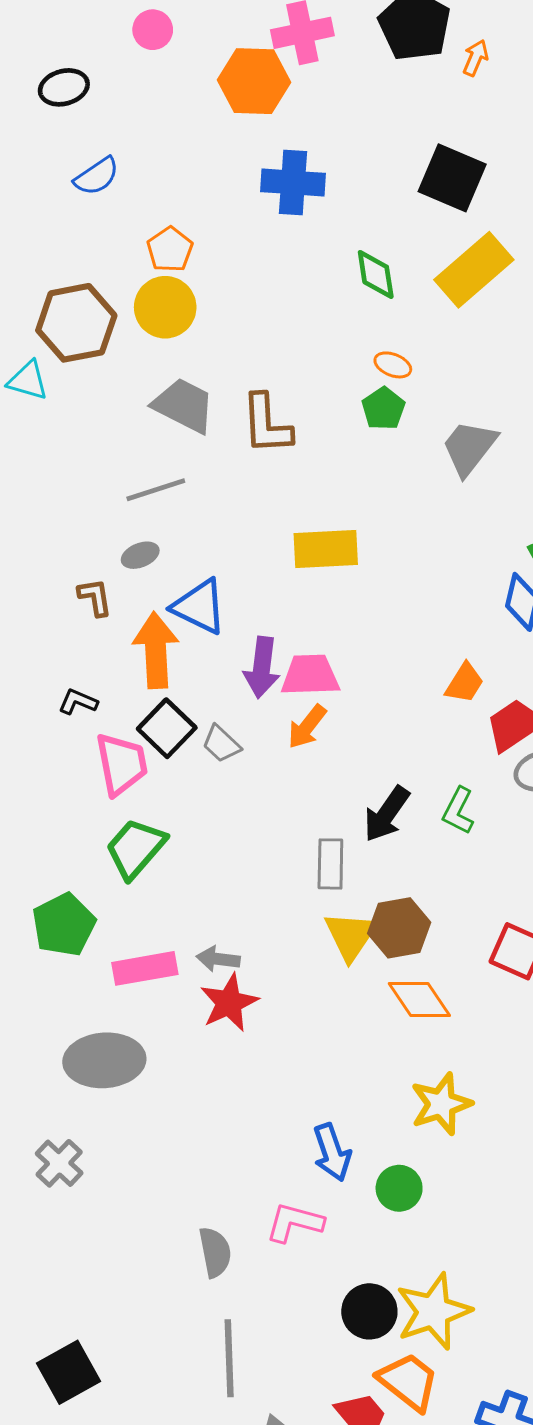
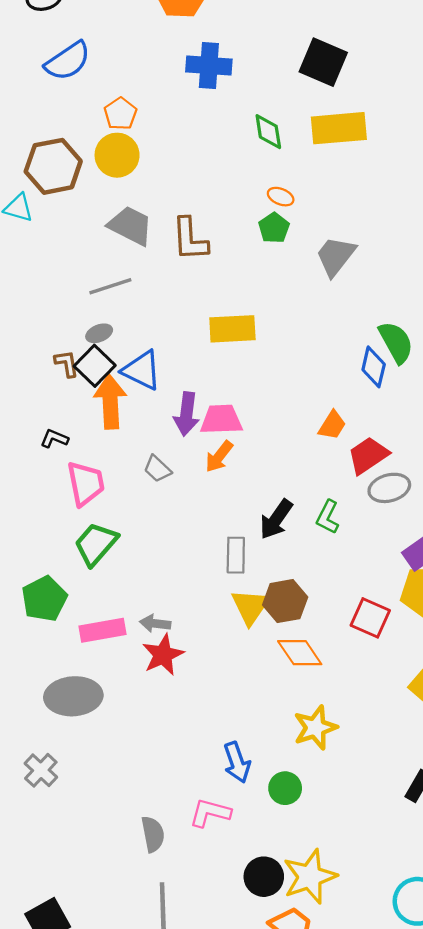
blue semicircle: (97, 176) -> (68, 61), size x1.4
yellow rectangle: (474, 270) -> (339, 128), turned 36
black square: (167, 728) -> (95, 366), moved

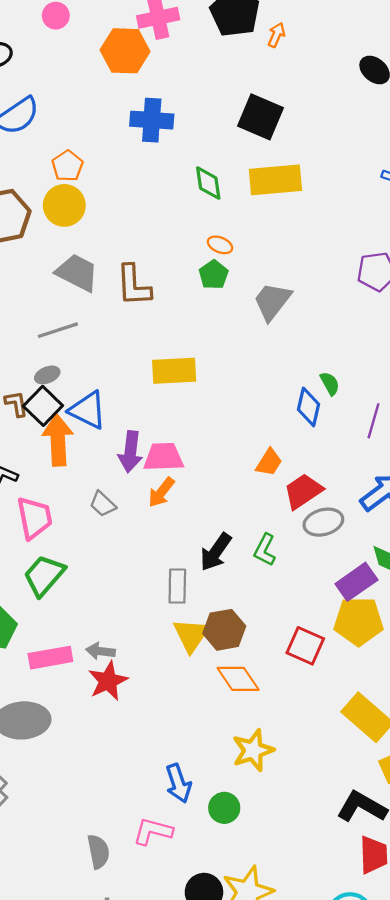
green semicircle: (396, 342) -> (330, 383), size x0.6

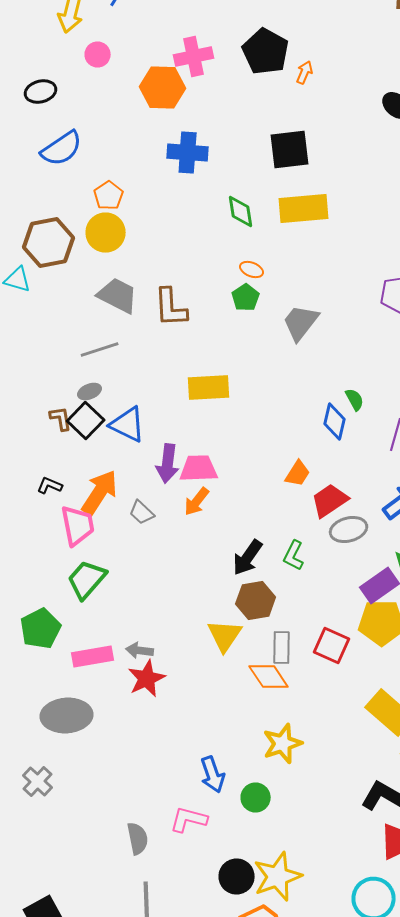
black square: (260, 117) -> (290, 150), turned -30
orange arrow: (58, 440) -> (100, 492), moved, turned 36
gray rectangle: (177, 586) -> (282, 648), moved
brown hexagon: (224, 630) -> (256, 600), moved

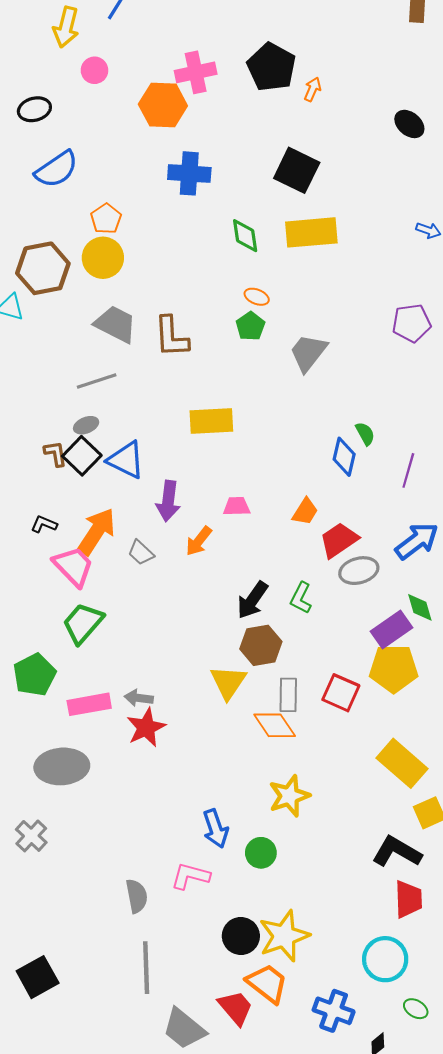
black square: (290, 150) -> (297, 170), turned 33
pink trapezoid: (199, 468) -> (237, 506), moved, size x0.7
pink trapezoid: (78, 526) -> (73, 566), turned -33

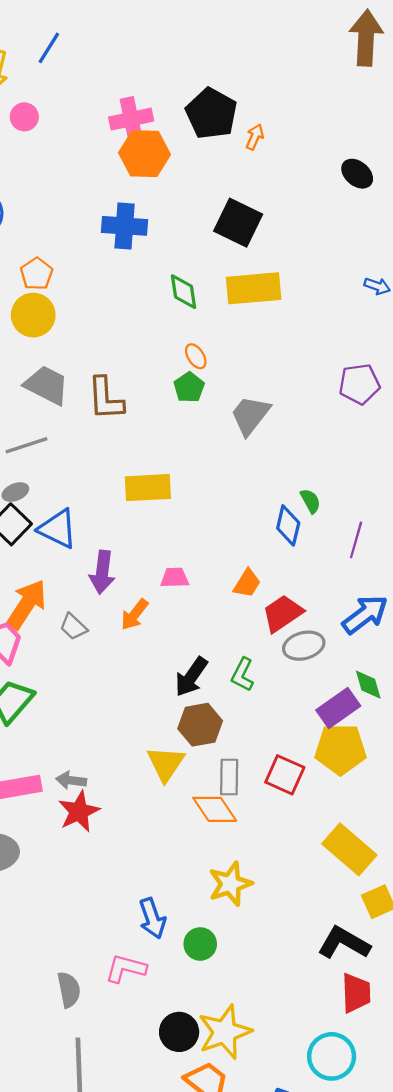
orange hexagon: (163, 105) -> (145, 154), moved
orange ellipse: (257, 297) -> (196, 356), turned 35

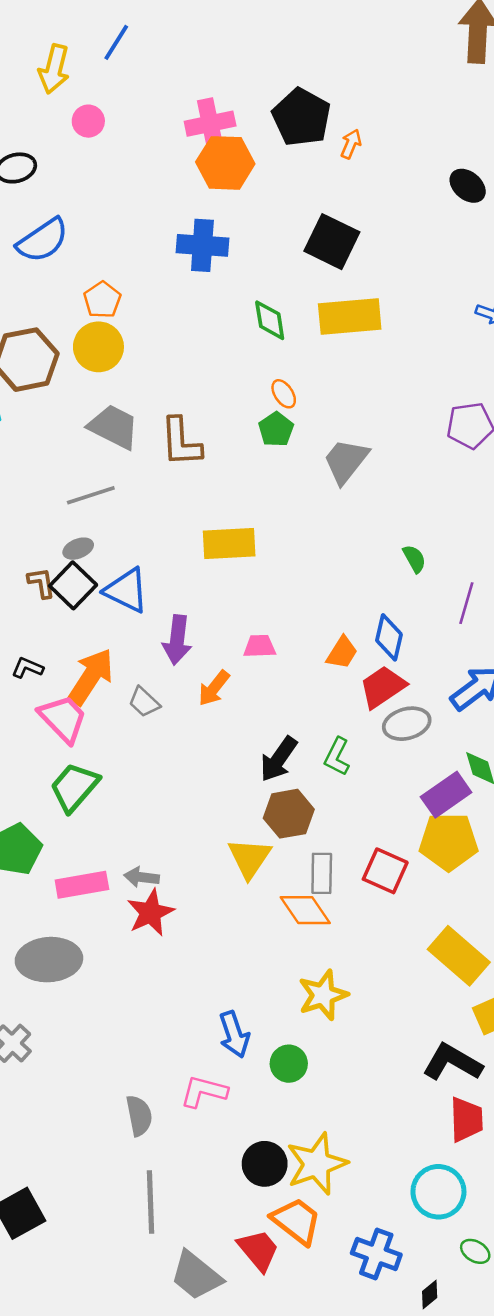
blue diamond: (288, 525) -> (389, 637), moved

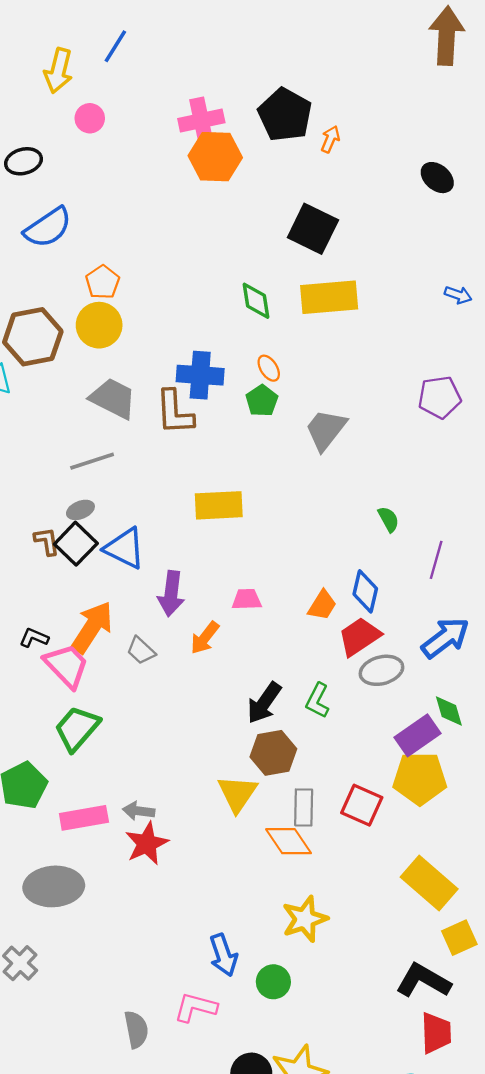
blue cross: (202, 245) -> (200, 375), moved
black L-shape: (27, 668) -> (34, 638), moved

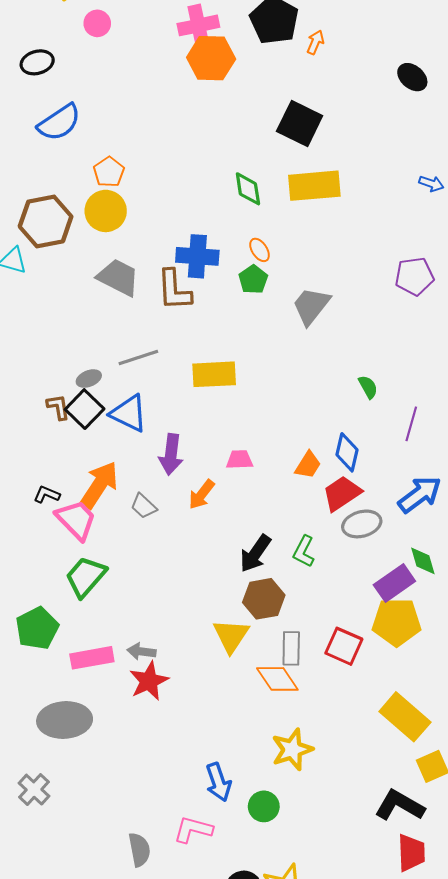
gray line: (92, 461) -> (138, 357), moved

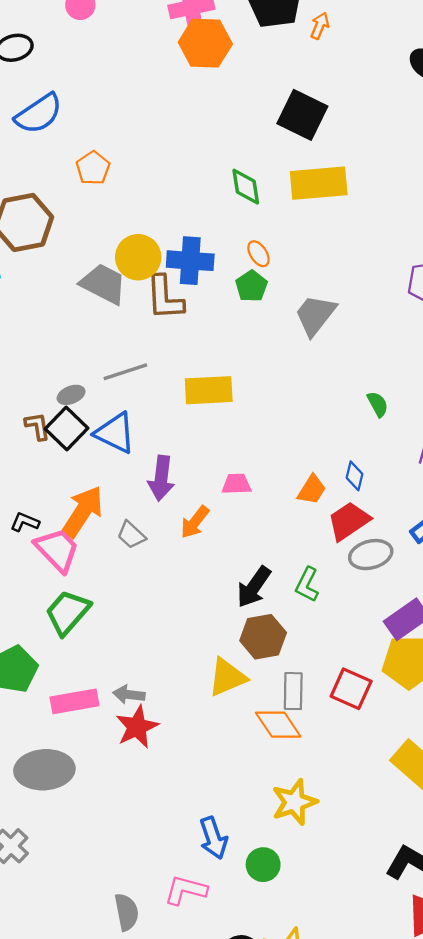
yellow circle: (106, 211) -> (138, 257), moved
blue diamond: (347, 452) -> (355, 476), size x0.7
yellow triangle: (231, 636) -> (227, 677), turned 33

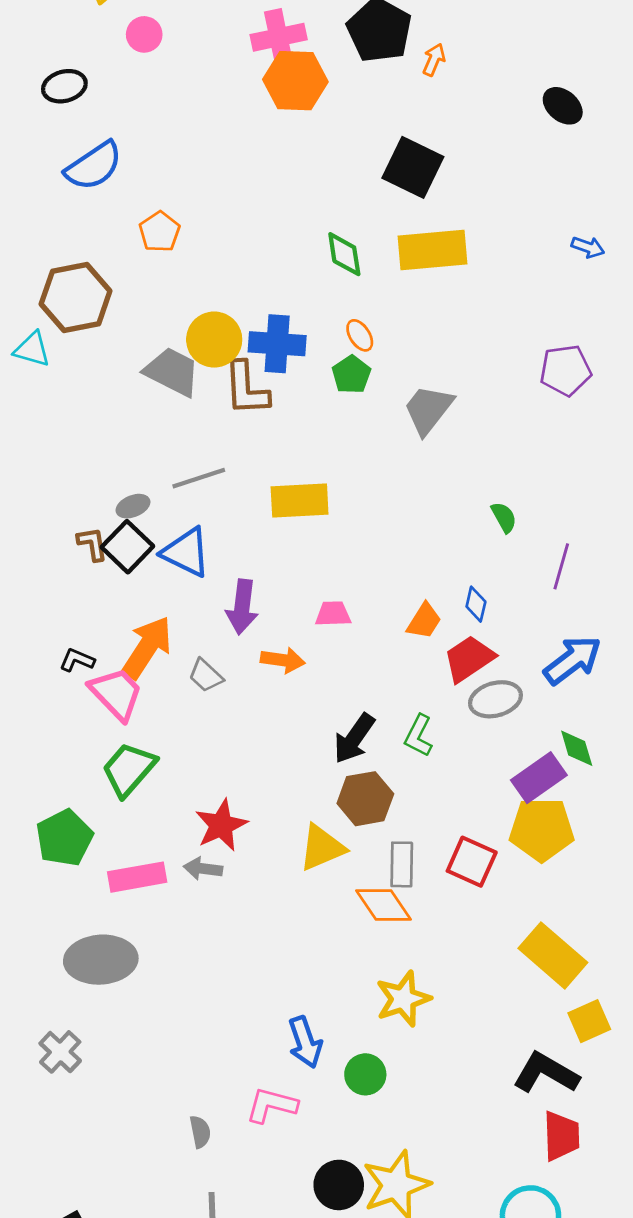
orange arrow: (195, 522) -> (283, 660), turned -120
red star: (137, 727) -> (221, 825), moved
gray semicircle: (127, 912) -> (200, 1132), size x0.7

